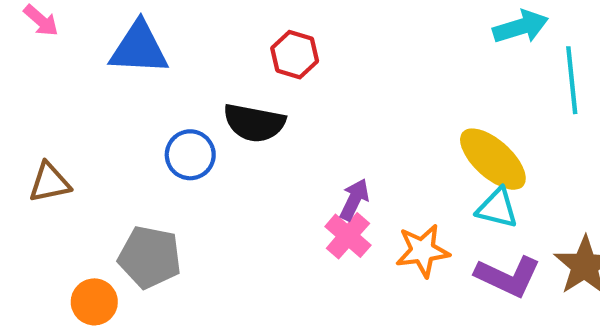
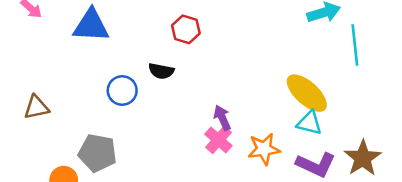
black semicircle: (254, 123) -> (161, 71), size x0.7
purple arrow: (354, 200) -> (222, 118), turned -50

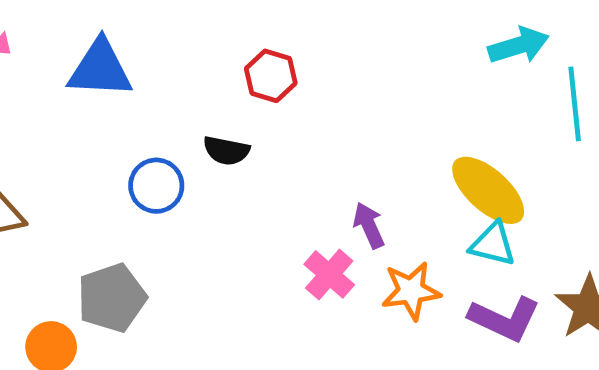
purple arrow: (222, 118) -> (369, 225), moved
gray pentagon: (97, 153) -> (112, 298), turned -30

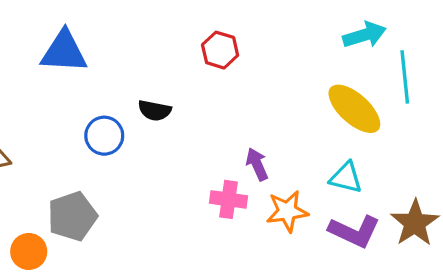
red hexagon: (271, 76) -> (220, 50), moved
yellow ellipse: (488, 190) -> (354, 109), moved
pink cross: (329, 274) -> (228, 199), turned -33

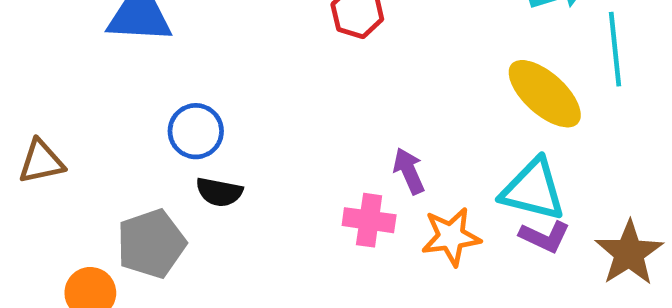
black semicircle: (155, 110) -> (219, 192), moved
cyan triangle: (346, 178) -> (533, 190), size x1.4
purple L-shape: (354, 231) -> (545, 237), moved, size x0.7

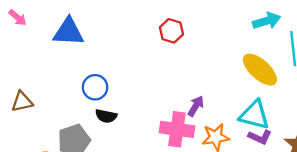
purple arrow: (409, 171) -> (196, 106), turned 55
pink cross: (369, 220) -> (177, 129), size x1.4

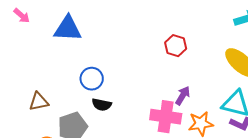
red hexagon: (171, 31) -> (176, 46), moved
brown triangle: (22, 102) -> (39, 102), moved

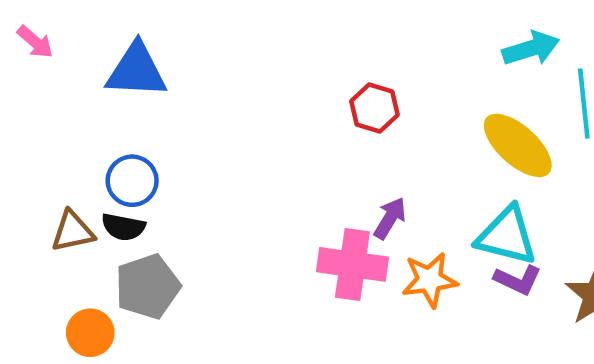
blue circle: (92, 79) -> (132, 181), moved
black semicircle: (102, 105) -> (123, 227), moved

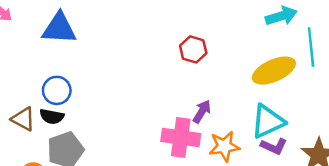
yellow ellipse: (518, 145) -> (274, 71), turned -66
brown triangle: (73, 231) -> (23, 119), turned 40
cyan triangle: (507, 236) -> (268, 121), turned -39

